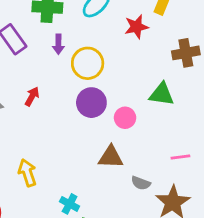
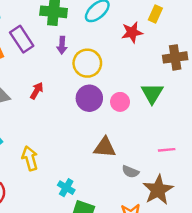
green triangle: (162, 94) -> (152, 93), turned 50
pink circle: (125, 118) -> (120, 102), moved

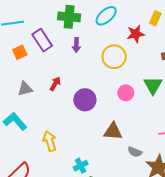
yellow circle: (87, 63) -> (114, 57), moved
purple circle: (89, 98) -> (85, 100), moved
cyan cross: (66, 188) -> (81, 166), turned 32

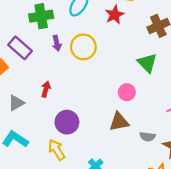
yellow circle: (114, 57) -> (83, 47), moved
pink circle: (126, 93) -> (127, 92), moved
purple circle: (85, 100) -> (67, 122), moved

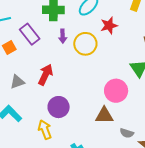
red star: (115, 15) -> (109, 25), moved
red arrow: (46, 89) -> (45, 75), size x1.5
pink circle: (127, 92) -> (116, 91), size x1.5

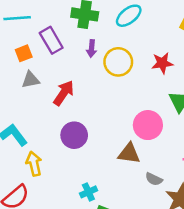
red star: (109, 25) -> (162, 63), moved
gray triangle: (17, 82) -> (31, 80), moved
yellow arrow: (45, 130) -> (34, 164), moved

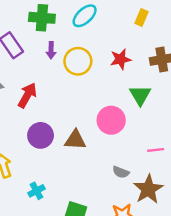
brown triangle: (129, 153) -> (75, 140), moved
cyan cross: (88, 192) -> (36, 191), moved

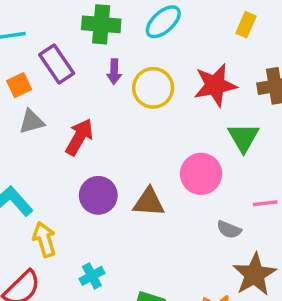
red star: (121, 59) -> (215, 85), size x1.4
pink line: (156, 150) -> (265, 203), moved
gray semicircle: (121, 172) -> (229, 230), moved

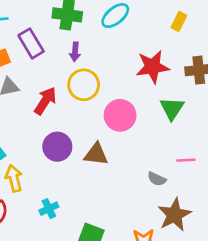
yellow circle: (153, 88) -> (84, 85), moved
pink circle: (201, 174) -> (120, 115), moved

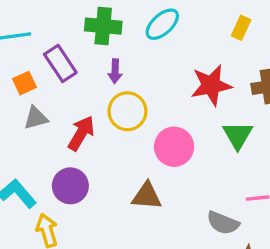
purple circle: (57, 147) -> (70, 186), moved
gray semicircle: (157, 179) -> (223, 223), size x1.4

